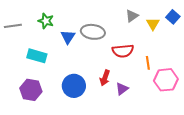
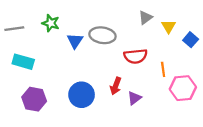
blue square: (173, 17) -> (191, 40), moved
cyan rectangle: (37, 56) -> (23, 62), moved

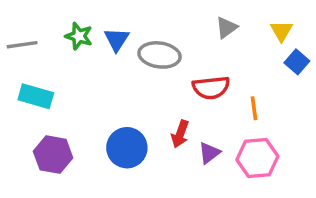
yellow triangle: (169, 26) -> (281, 31), moved
blue triangle: (75, 41) -> (117, 39), moved
pink hexagon: (183, 88) -> (257, 158), moved

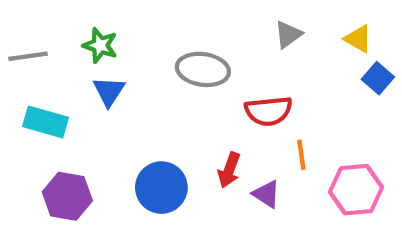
yellow triangle: (281, 31) -> (358, 39), turned -30
blue triangle: (117, 39) -> (109, 91), moved
orange line: (254, 108) -> (301, 155), moved
purple triangle: (209, 153) -> (266, 194), turned -50
pink hexagon: (257, 158) -> (356, 190), moved

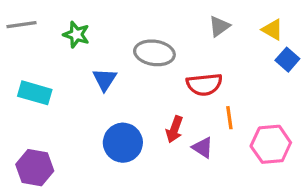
gray line: (28, 56) -> (21, 25), moved
blue triangle: (109, 91) -> (105, 79), moved
purple hexagon: (67, 196) -> (35, 168), moved

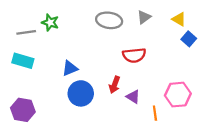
gray line: (21, 25) -> (26, 32), moved
gray ellipse: (154, 53) -> (109, 20), moved
blue triangle: (105, 79) -> (70, 68), moved, turned 35
orange line: (229, 118) -> (155, 113), moved

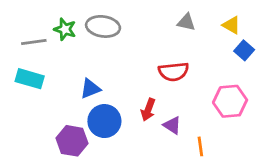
gray triangle: (144, 17) -> (186, 22), turned 48
gray ellipse: (109, 20) -> (103, 26), moved
pink hexagon: (178, 95) -> (230, 101), moved
purple hexagon: (23, 110) -> (72, 141), moved

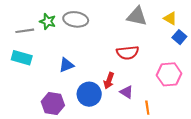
gray triangle: (186, 22) -> (137, 16), size x1.5
blue circle: (104, 121) -> (89, 94), moved

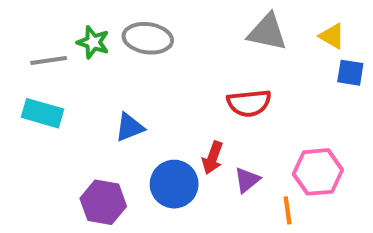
blue square: (179, 37) -> (350, 73), turned -32
pink hexagon: (169, 74) -> (318, 172), moved
purple triangle: (127, 92) -> (247, 180), turned 48

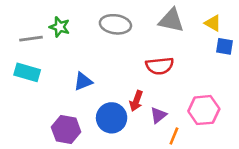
gray ellipse: (148, 38) -> (115, 24), moved
orange line: (288, 210) -> (174, 136), moved, turned 30

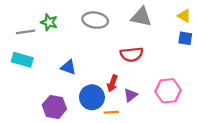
yellow triangle: (213, 23) -> (184, 16), moved
blue triangle: (83, 81) -> (68, 67), turned 42
orange line: (174, 136) -> (111, 112), moved, turned 64

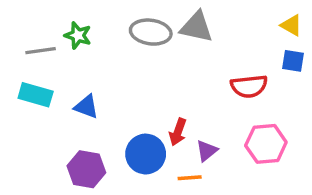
gray triangle: (141, 17) -> (196, 27), moved
red semicircle: (132, 54) -> (249, 86), moved
blue triangle: (68, 67) -> (86, 107), moved
orange line: (111, 112) -> (190, 178), moved

